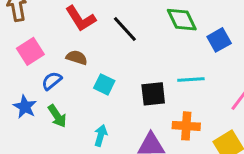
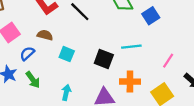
black square: (153, 94) -> (104, 59), turned 30

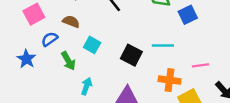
pink line: (168, 61) -> (201, 65), turned 42
green arrow: (33, 80) -> (68, 61), moved
orange cross: (130, 82) -> (170, 80), moved

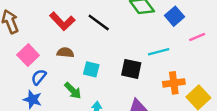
blue semicircle: (50, 39) -> (39, 77), moved
pink line: (201, 65) -> (197, 37), moved

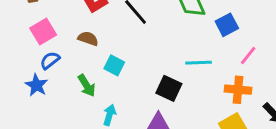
pink line: (197, 37) -> (248, 56), turned -42
black square: (131, 69) -> (169, 88), moved
orange cross: (174, 83) -> (238, 90), moved

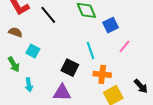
cyan line: (199, 63) -> (91, 50), turned 72
orange cross: (238, 90) -> (102, 74), moved
cyan arrow: (109, 115) -> (29, 85), turned 152

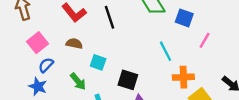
black line: (48, 15) -> (110, 17), turned 30
blue square: (110, 25) -> (184, 18), turned -35
black square: (70, 68) -> (128, 80), moved

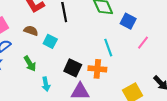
cyan square: (98, 62) -> (50, 41), moved
orange cross: (183, 77) -> (97, 69), moved

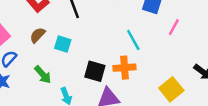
brown semicircle: (31, 31) -> (38, 35), turned -56

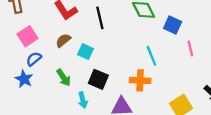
pink line: (174, 27) -> (190, 49), turned -49
black square: (95, 71) -> (98, 79), moved

